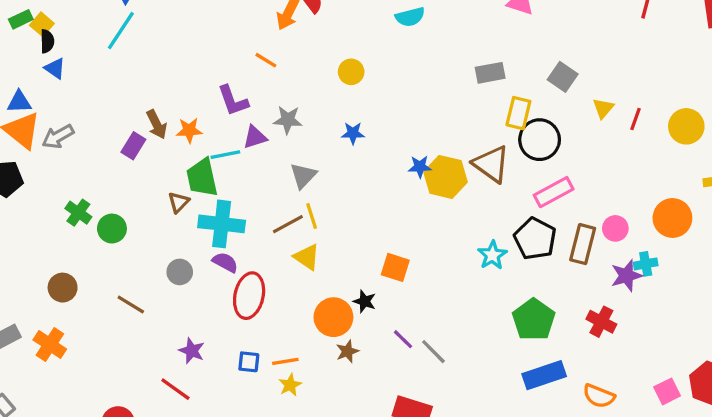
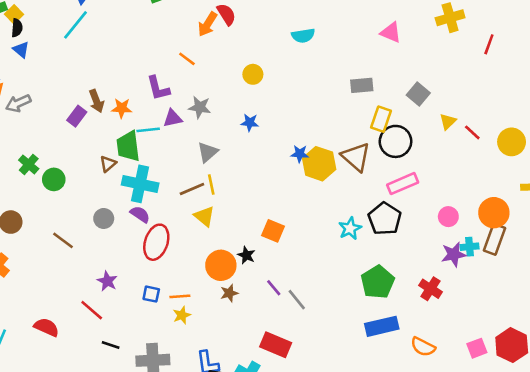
red line: (636, 119) -> (472, 132), turned -72
brown rectangle: (583, 244) -> (495, 239), moved

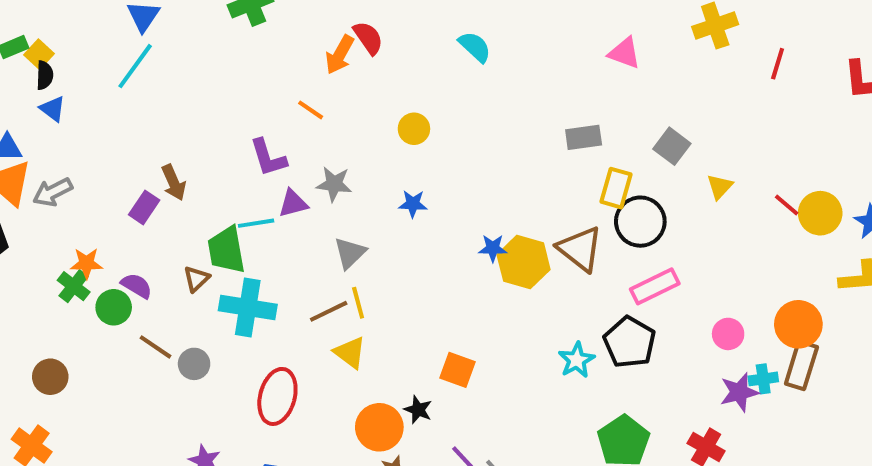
cyan semicircle: (303, 36) -> (475, 47), moved, turned -125
orange star: (122, 108) -> (87, 263), moved
red line: (472, 132) -> (787, 205), moved
purple semicircle: (140, 214) -> (137, 286), moved
brown line: (63, 240) -> (156, 347), moved

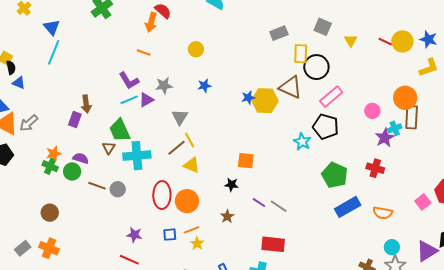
brown arrow: (174, 183) -> (86, 104), turned 30
cyan line: (256, 223) -> (129, 100), moved
orange circle: (379, 427) -> (187, 201), moved

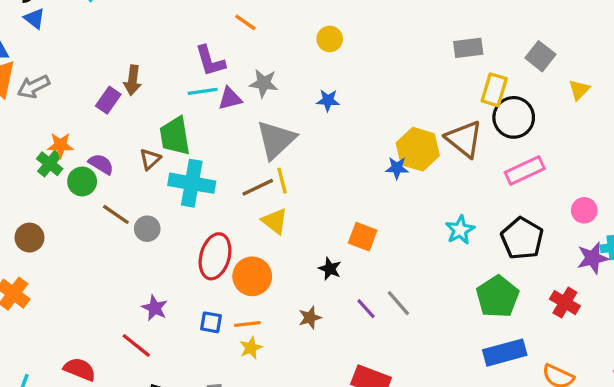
blue star: (248, 98) -> (397, 168), moved
gray triangle: (180, 117) -> (276, 140), size x1.5
black pentagon: (326, 127) -> (522, 238), moved
gray line: (279, 206) -> (398, 303), moved

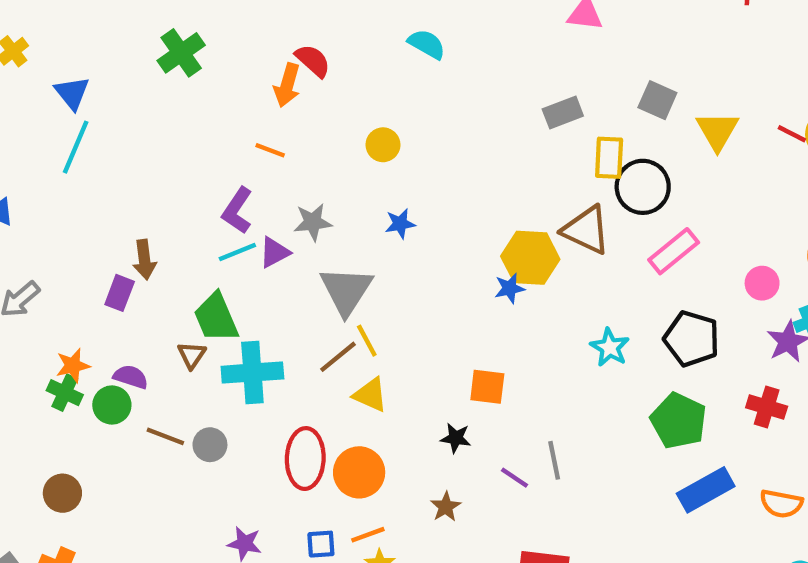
purple L-shape: (210, 61) -> (237, 211), turned 64
yellow triangle: (579, 90) -> (717, 131), size x1.5
gray line: (398, 303) -> (554, 460), turned 44

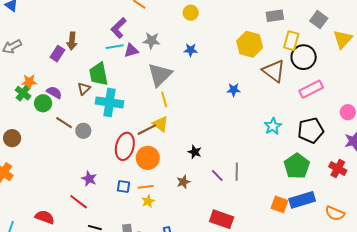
yellow hexagon: (530, 258) -> (250, 44), moved
black pentagon: (692, 339) -> (311, 130), turned 30
brown line: (338, 357) -> (147, 130), moved
orange square: (487, 387) -> (279, 204), moved

